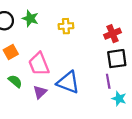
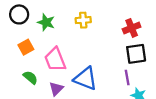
green star: (30, 18) -> (46, 22), moved

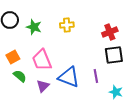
orange square: (26, 47) -> (13, 57), moved
purple line: (127, 77) -> (96, 76), moved

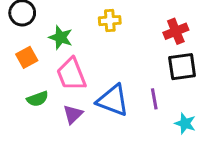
green star: (34, 27) -> (61, 37), moved
orange square: (13, 57) -> (27, 57), moved
green semicircle: (20, 76) -> (38, 99), turned 120

